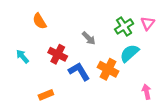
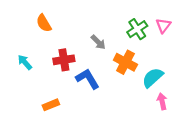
cyan semicircle: (129, 53) -> (153, 78), moved
red cross: (58, 54) -> (64, 60), turned -36
orange cross: (108, 69) -> (125, 62), moved

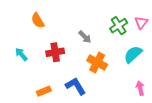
orange cross: (125, 62) -> (97, 62), moved
cyan semicircle: (153, 78) -> (133, 54), moved
blue L-shape: (88, 79) -> (76, 86), moved

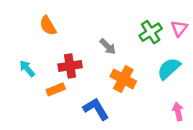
orange rectangle: (44, 91) -> (56, 89), moved

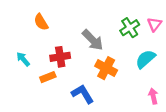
gray arrow: (108, 46) -> (93, 40), size x1.5

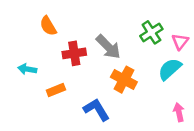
pink triangle: (154, 24) -> (180, 42), moved
red cross: (60, 57) -> (74, 53), moved
cyan arrow: (23, 59) -> (27, 69), turned -40

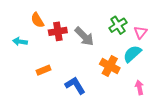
red cross: (74, 53) -> (58, 31), moved
cyan arrow: (27, 69) -> (20, 42), moved
orange cross: (124, 80) -> (110, 66), moved

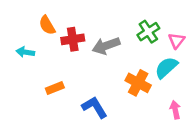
gray arrow: (84, 36) -> (106, 46), turned 115

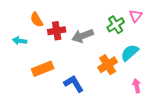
pink triangle: (177, 41) -> (136, 16), moved
orange cross: (138, 83) -> (108, 65), turned 30
orange rectangle: (55, 88) -> (43, 69), size x1.5

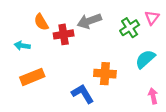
gray arrow: (83, 36) -> (89, 21), moved
orange cross: (108, 65) -> (105, 74), moved, turned 36
orange rectangle: (43, 69) -> (32, 77), moved

